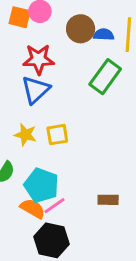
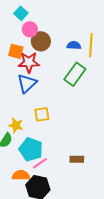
orange square: (20, 17) -> (16, 51), moved
brown circle: (81, 29) -> (41, 41), moved
yellow star: (25, 135) -> (16, 125), moved
orange semicircle: (33, 209) -> (21, 175), moved, turned -30

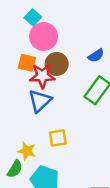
pink circle: (30, 29) -> (44, 36), size x1.5
brown circle: (41, 41) -> (57, 64), moved
blue semicircle: (74, 45) -> (96, 56), turned 144

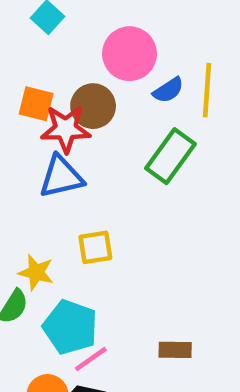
pink circle: (44, 36) -> (129, 54), moved
blue triangle: (40, 101) -> (61, 177), turned 30

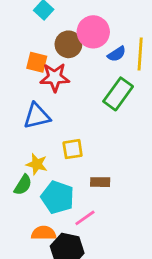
brown circle: (93, 106) -> (68, 44), moved
blue triangle: (61, 177) -> (37, 116), moved
brown rectangle: (175, 350) -> (100, 182), moved
pink line: (91, 359) -> (85, 218), moved

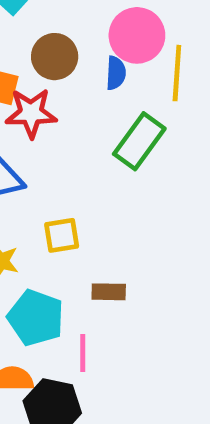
pink circle: (93, 32) -> (137, 35), moved
blue semicircle: (117, 54) -> (116, 73), moved, turned -54
pink line: (85, 218) -> (83, 353), turned -55

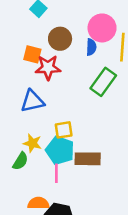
brown rectangle: (109, 292) -> (88, 159), size x1.5
cyan pentagon: (36, 318) -> (60, 150), moved
pink line: (83, 353) -> (56, 173), moved

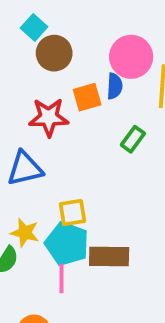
brown circle: (60, 39) -> (54, 53), moved
orange square: (32, 54) -> (87, 97), moved, turned -30
green rectangle: (103, 82) -> (133, 139), size x0.6

